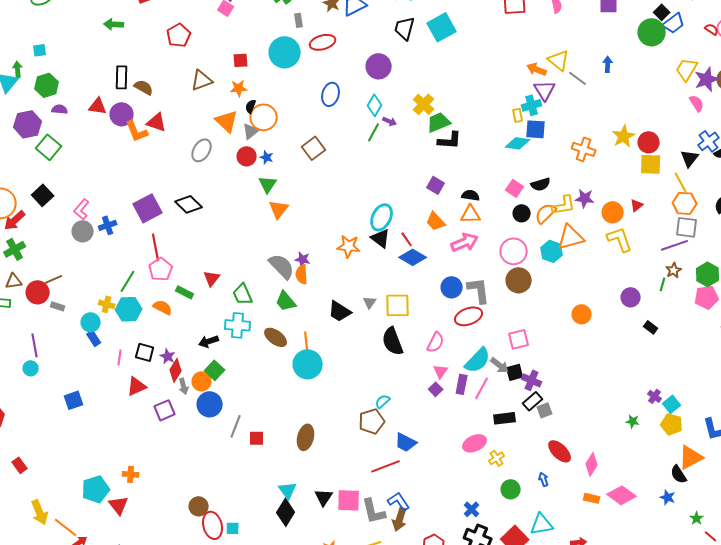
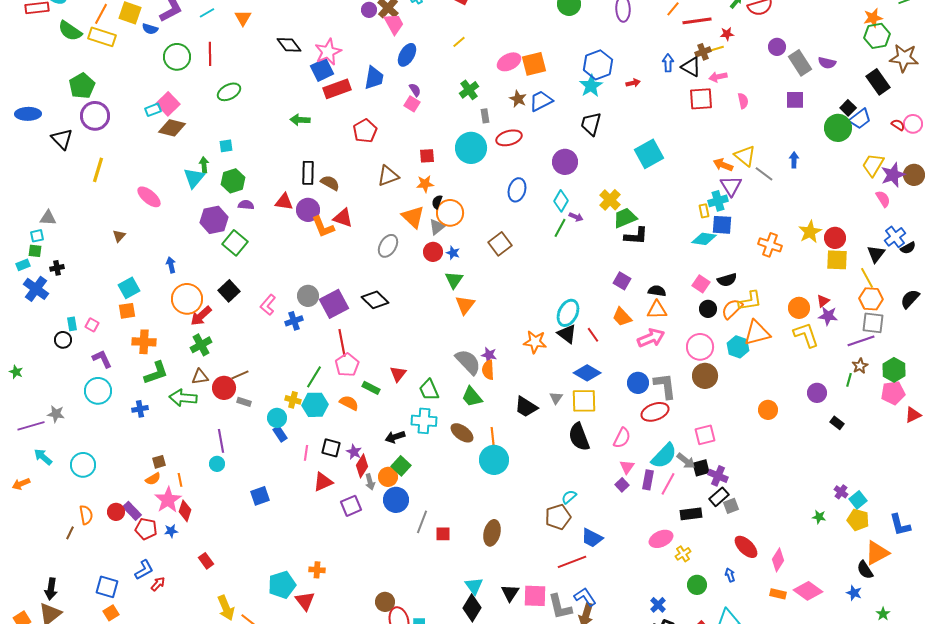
cyan square: (442, 27) -> (649, 154), moved
purple star: (585, 198) -> (828, 316), moved
gray circle: (83, 231) -> (308, 296), moved
blue diamond: (413, 257) -> (587, 373), moved

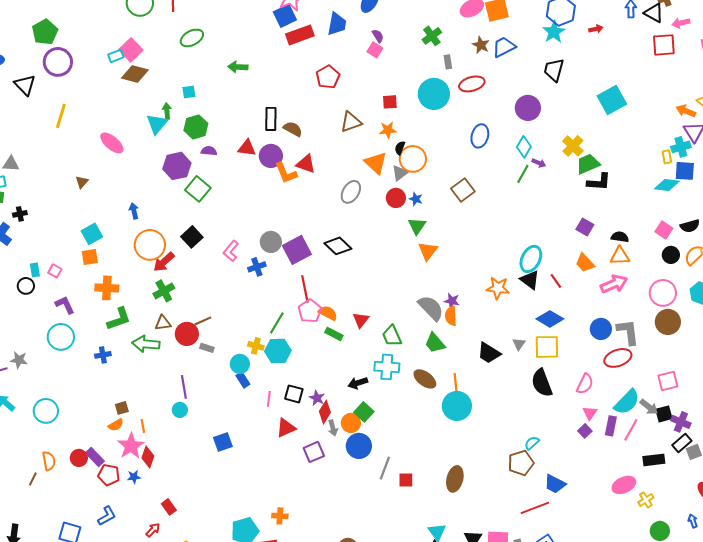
green arrow: (300, 120) -> (238, 67), moved
orange semicircle: (349, 403) -> (328, 313), moved
red arrow: (158, 584) -> (153, 530), moved

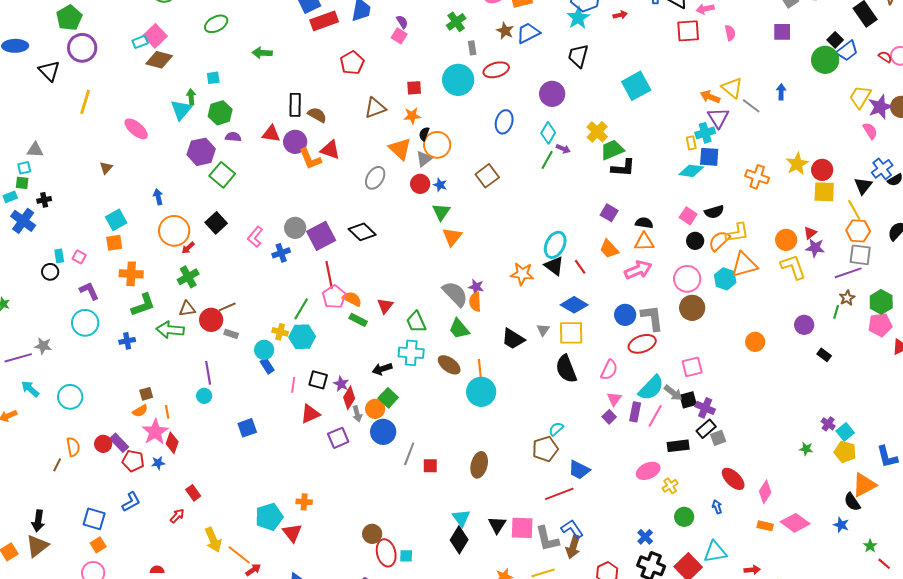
red arrow: (164, 262) -> (188, 248), size x0.6

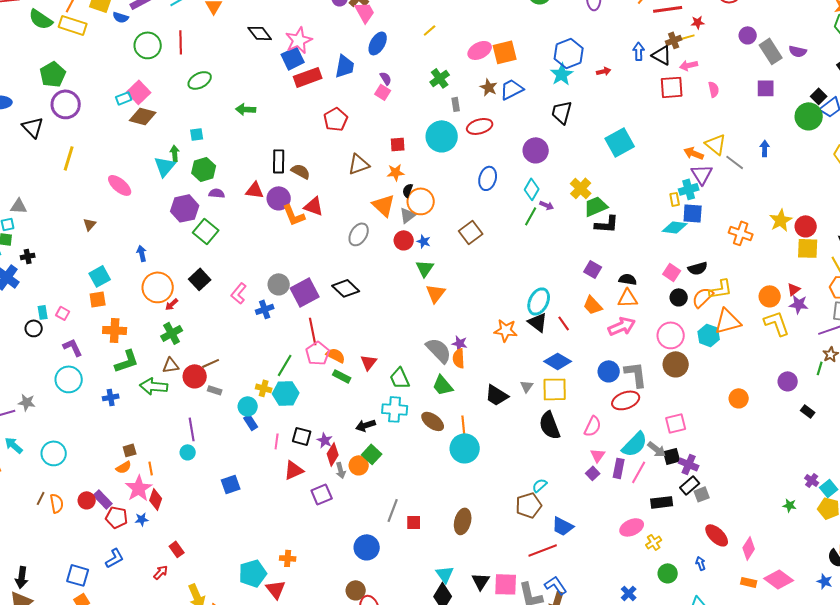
blue circle: (383, 432) -> (367, 547), moved
brown line: (57, 465) -> (41, 498), moved

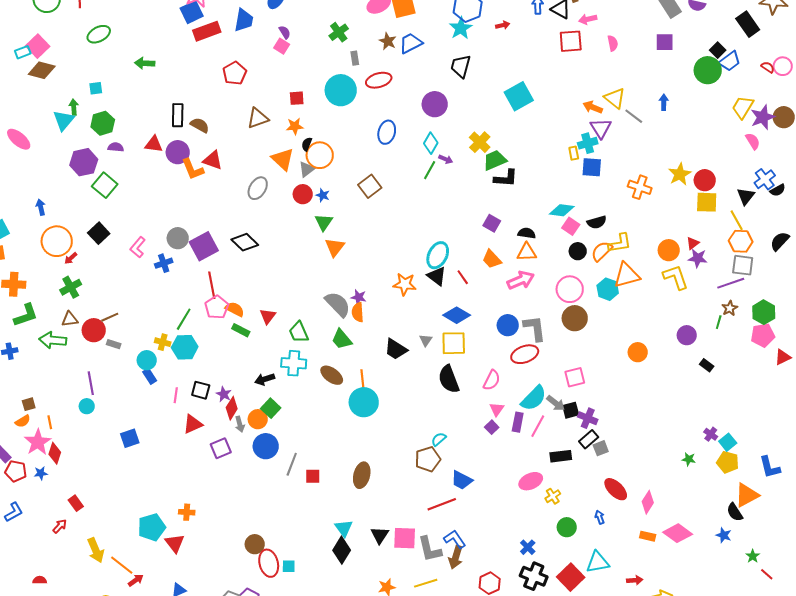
cyan diamond: (675, 227) -> (562, 210), moved
blue circle: (367, 547) -> (266, 446), moved

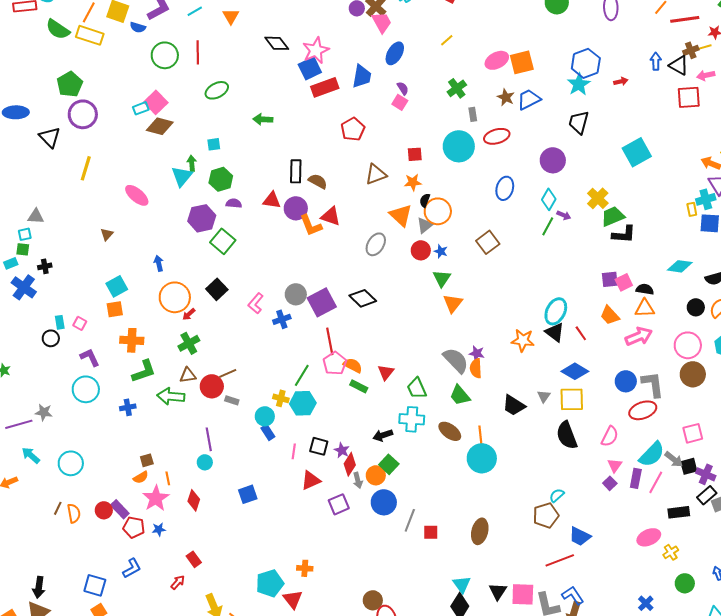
purple square: (492, 223) -> (610, 279), turned -36
pink square: (571, 226) -> (624, 282), moved, turned 30
red diamond: (55, 453) -> (194, 500), moved

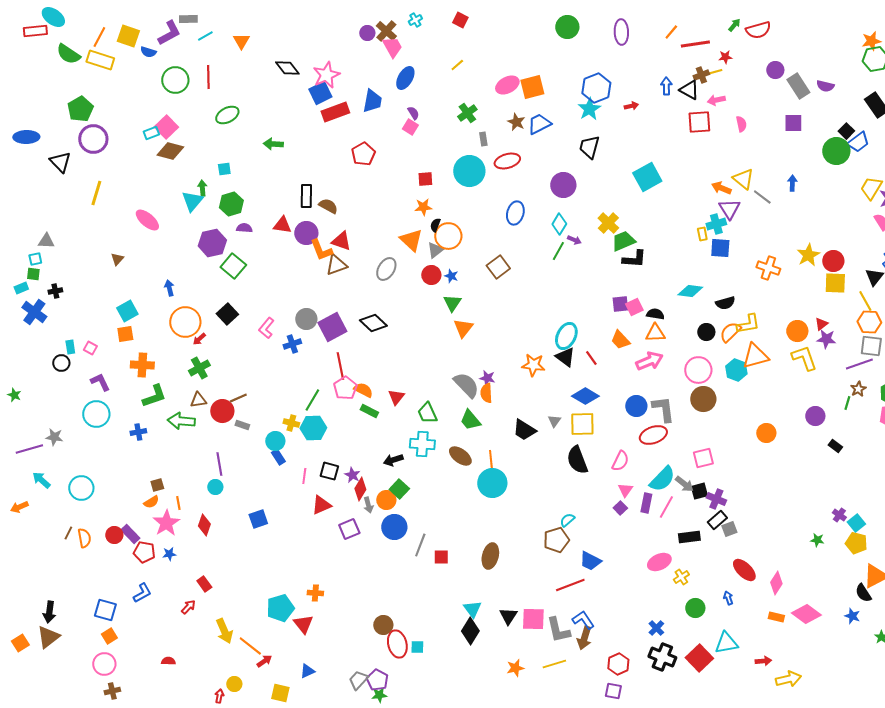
brown triangle: (376, 174) -> (336, 265), moved

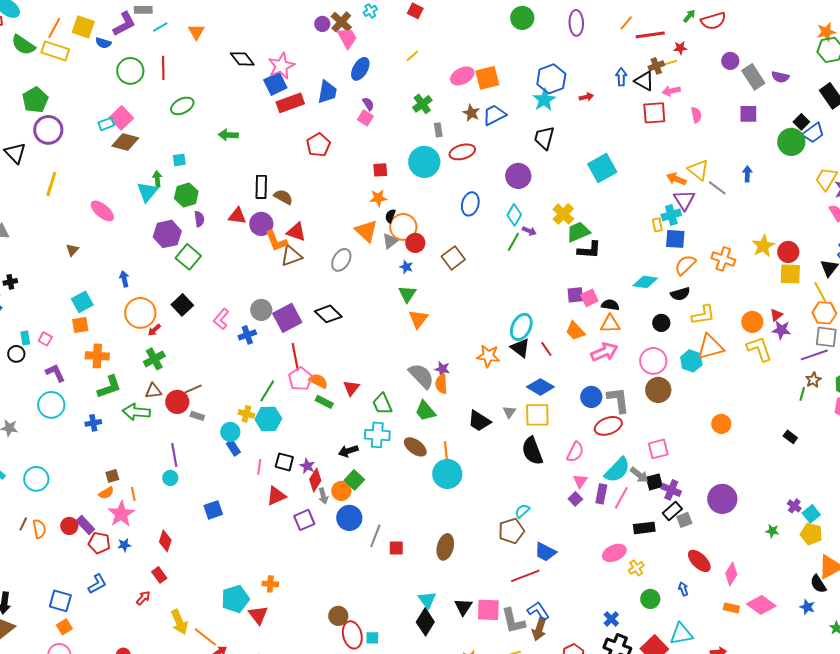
purple semicircle: (244, 228) -> (199, 219), turned 77
red circle: (431, 275) -> (415, 243), moved
orange semicircle: (730, 332) -> (685, 265), moved
purple circle: (815, 416) -> (722, 499), moved, size x1.5
red diamond: (204, 525) -> (165, 541), moved

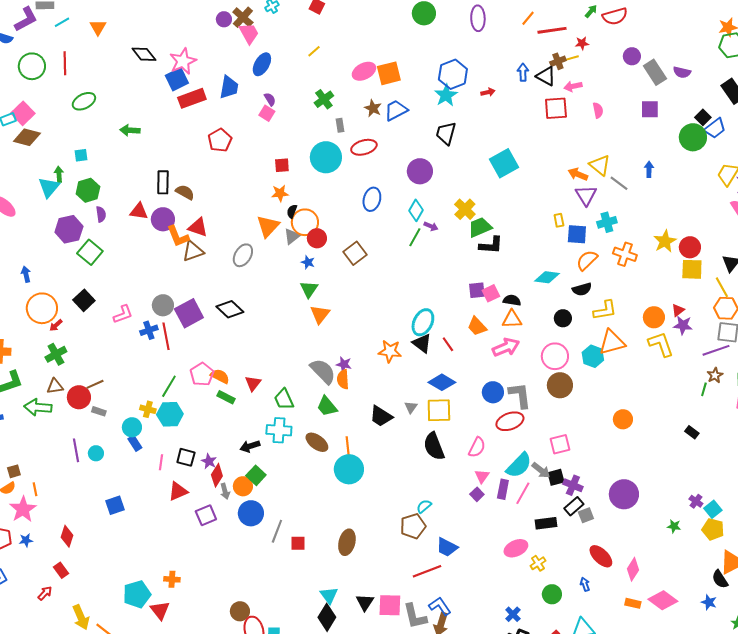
cyan cross: (671, 215) -> (607, 222), moved
orange triangle: (366, 231) -> (268, 226), turned 30
pink L-shape: (221, 319) -> (123, 314), turned -150
red line: (295, 357) -> (166, 336), moved
cyan circle: (170, 478) -> (96, 453), moved

